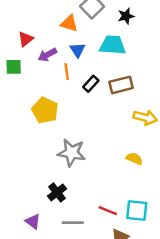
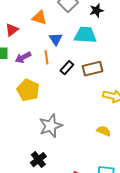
orange triangle: (69, 23) -> (39, 18), moved
purple arrow: (47, 55) -> (23, 57), moved
gray star: (72, 153) -> (51, 126), turned -30

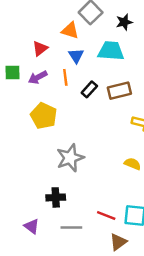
orange triangle: (39, 18) -> (70, 30), moved
red triangle: (12, 30) -> (40, 49), moved
black cross: (38, 160) -> (56, 197), turned 35

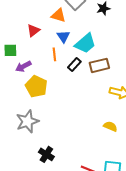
cyan trapezoid: (111, 51) -> (85, 43), moved, turned 135
purple arrow: (38, 77) -> (23, 66), moved
gray star: (70, 158) -> (27, 121), moved
black cross: (56, 197) -> (46, 154), turned 35

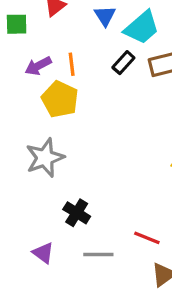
green square: (10, 50) -> (17, 24), moved
orange line: (54, 54) -> (72, 64), moved

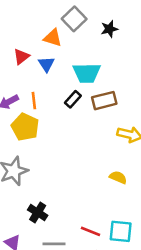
blue triangle: (105, 16) -> (46, 64), moved
cyan trapezoid: (142, 27) -> (87, 73), turned 40

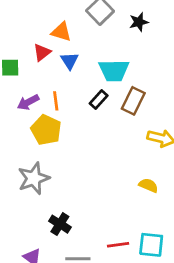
orange triangle: (53, 38) -> (61, 32), moved
brown rectangle: (104, 101) -> (133, 101), turned -50
red line: (90, 231) -> (118, 245), turned -30

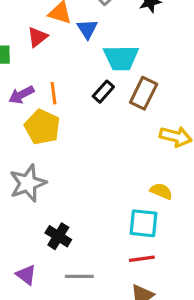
blue triangle: (70, 61) -> (87, 29), moved
red line: (118, 245) -> (142, 259), moved
cyan square: (151, 245) -> (144, 223), moved

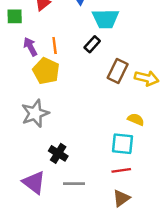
brown rectangle: (144, 93) -> (118, 71), moved
purple arrow: (21, 95) -> (30, 47), turned 90
purple triangle: (26, 275) -> (34, 182), size x1.5

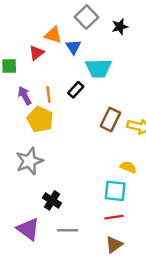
black rectangle: (92, 44) -> (76, 90), moved

